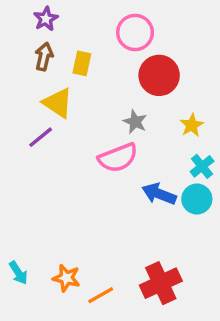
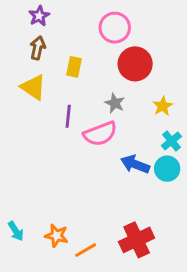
yellow rectangle: (82, 63) -> (74, 67), moved
yellow triangle: (58, 103) -> (33, 87), moved
purple line: (41, 137) -> (68, 116), moved, turned -45

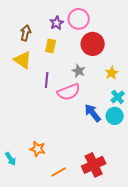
purple star: (39, 16) -> (57, 23), moved
blue arrow: (135, 164) -> (93, 113), turned 30
orange star: (57, 236) -> (38, 149), moved

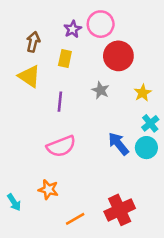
pink semicircle: (69, 92) -> (61, 146), moved

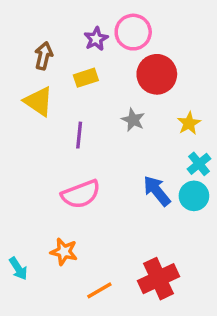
yellow rectangle: (65, 58) -> (86, 78), turned 60

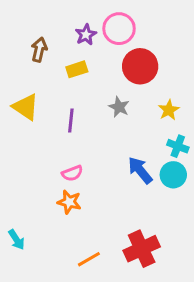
yellow triangle: (39, 101) -> (26, 107), moved
cyan cross: (199, 164) -> (178, 146), turned -30
pink semicircle: (81, 194) -> (72, 173), size x0.6
orange star: (64, 252) -> (69, 202), moved

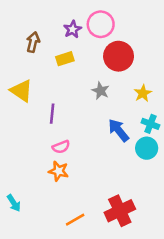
purple line: (71, 121) -> (52, 114), moved
blue arrow: (140, 170) -> (119, 130), moved

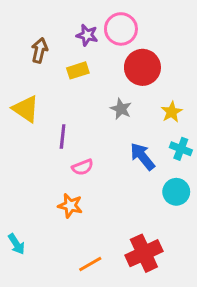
purple star: (73, 29) -> (87, 35), turned -30
pink semicircle: (61, 147) -> (83, 167), moved
cyan circle: (147, 148) -> (176, 192), moved

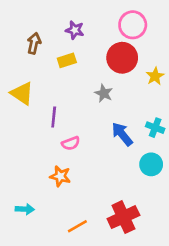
pink circle: (121, 29) -> (133, 25), moved
yellow star: (172, 112) -> (155, 76), moved
cyan arrow: (16, 244) -> (25, 209), moved, turned -54

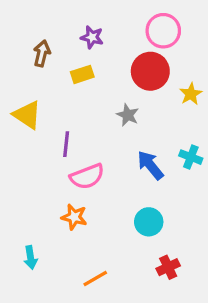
pink semicircle: (71, 143) -> (87, 176), size x1.5
cyan circle: (151, 164) -> (149, 222), moved
cyan arrow: (25, 209) -> (30, 257), turned 78
red cross: (123, 217) -> (168, 267), moved, size x0.6

